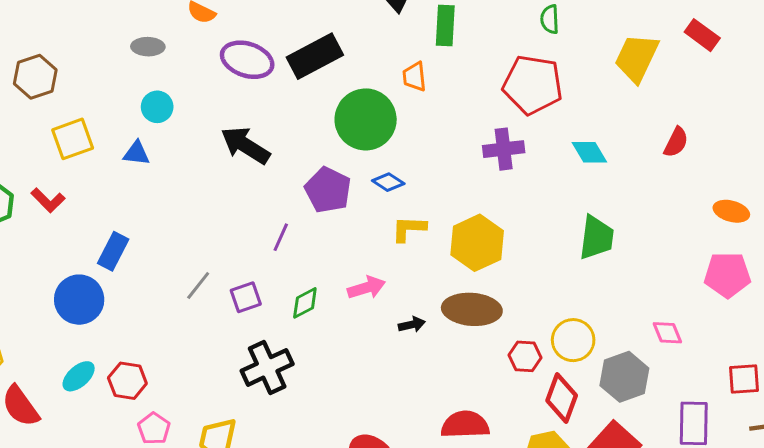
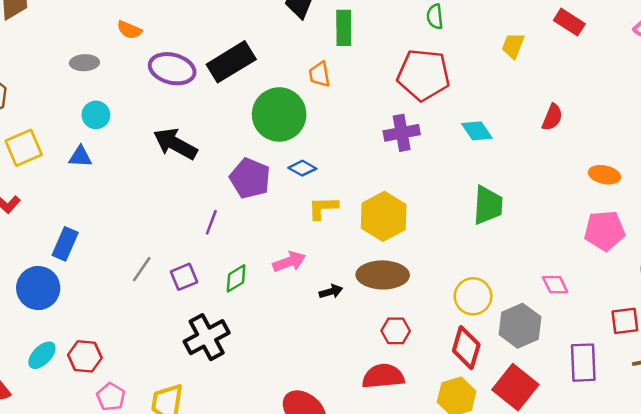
yellow trapezoid: (637, 58) -> (513, 46), size x0.6
red hexagon: (525, 356) -> (396, 331), moved

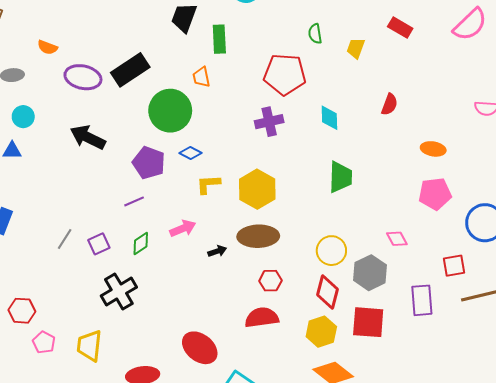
green semicircle: (435, 17) -> (315, 34), moved
cyan diamond: (477, 131) -> (329, 118), turned 35
purple line: (211, 222) -> (134, 201), moved, turned 48
red square: (515, 387) -> (368, 322), turned -32

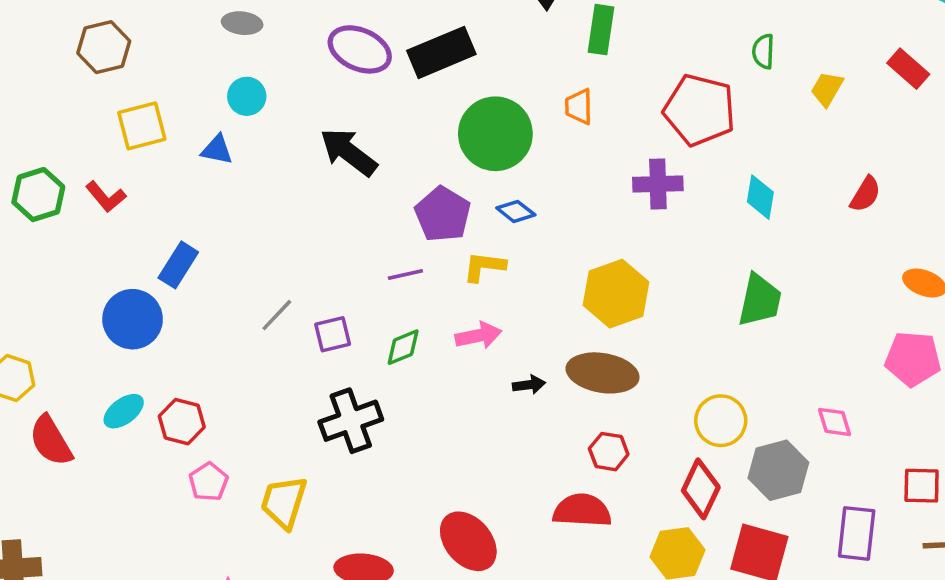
orange trapezoid: (201, 77) -> (579, 107), moved
yellow L-shape: (208, 184) -> (484, 267), moved

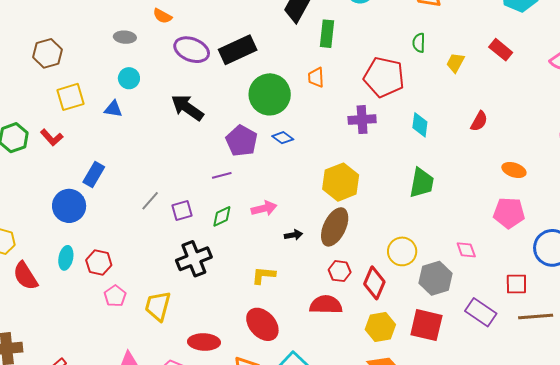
yellow L-shape: (484, 267) -> (264, 275), moved
brown ellipse: (603, 373) -> (335, 227), turned -72
cyan ellipse: (124, 411) -> (66, 258), turned -40
red diamond: (701, 489) -> (374, 283), moved
purple rectangle: (857, 533) -> (481, 312), turned -60

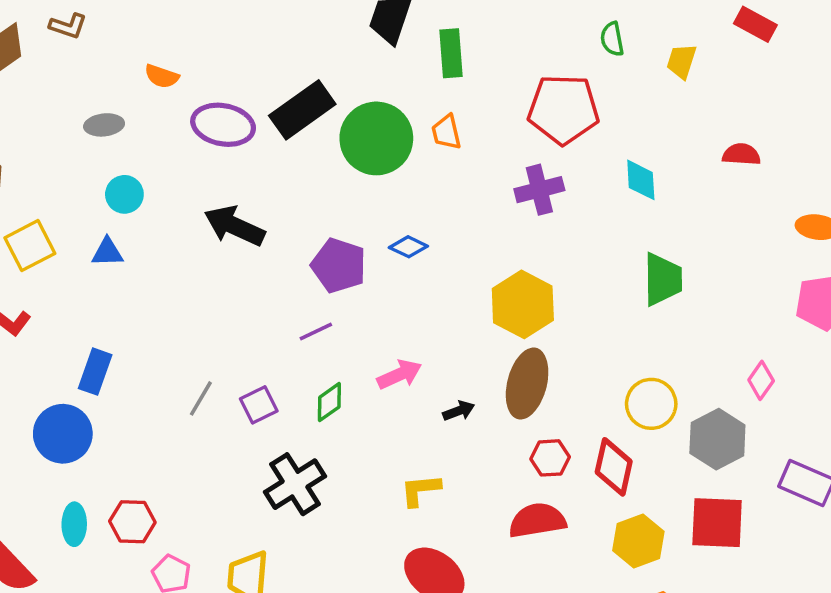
green circle: (270, 94) -> (376, 138), moved
red semicircle: (479, 121) -> (741, 154), turned -105
pink diamond: (466, 250) -> (761, 380), turned 65

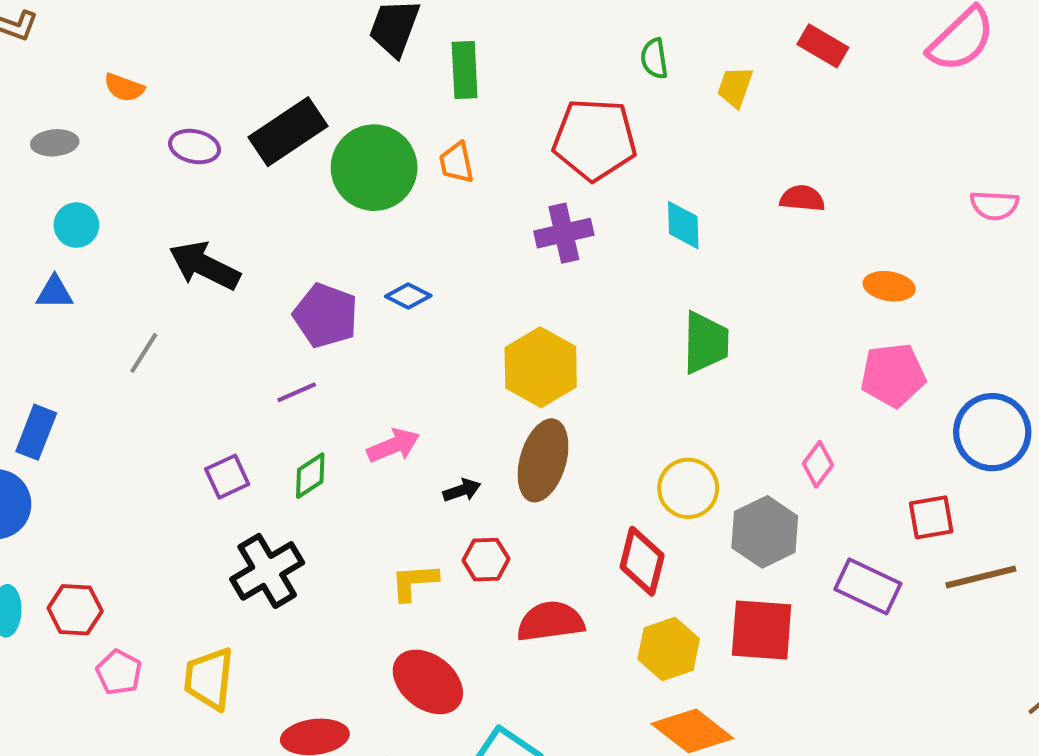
purple ellipse: (223, 125) -> (194, 147), size x0.7
gray line: (201, 398) -> (144, 353), moved
red hexagon: (550, 458) -> (486, 560), moved

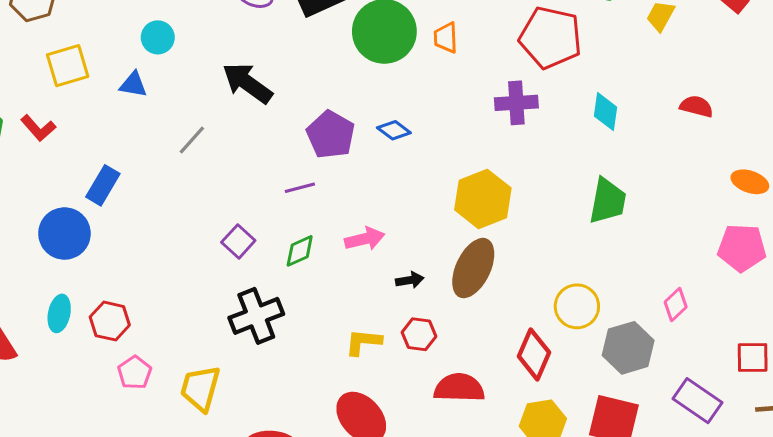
purple square: (227, 477) -> (238, 241), turned -32

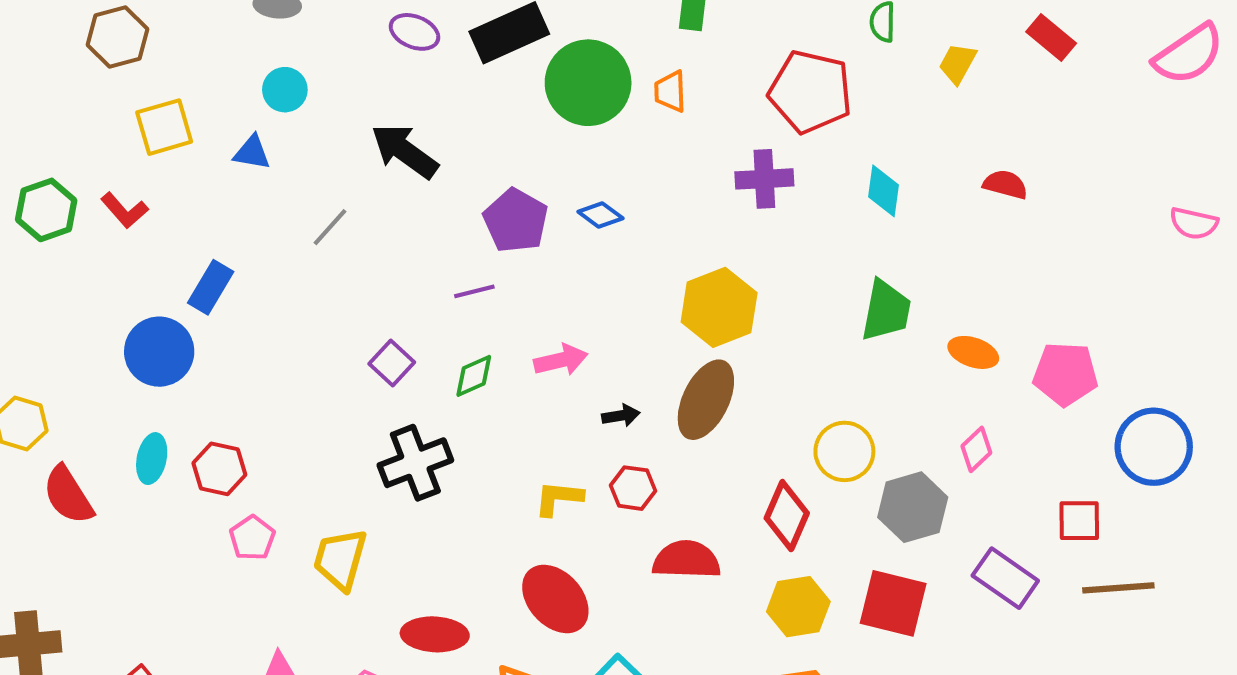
orange ellipse: (750, 182) -> (973, 352), moved

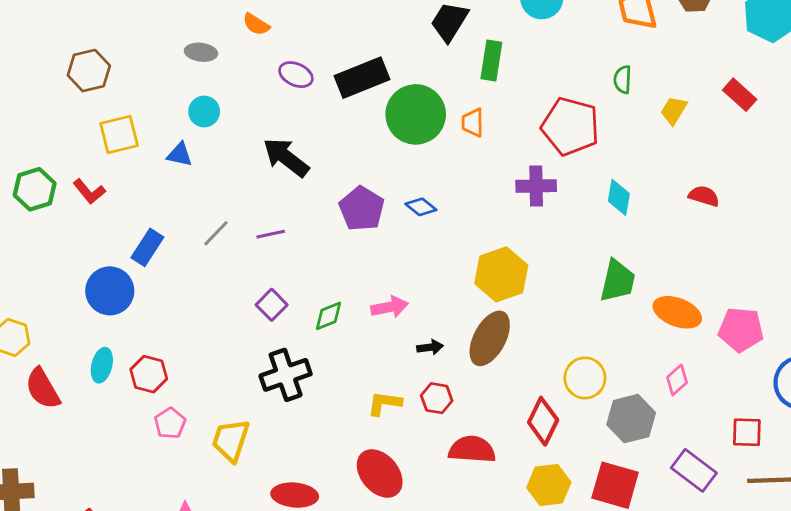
gray line: (330, 227) -> (216, 233), moved
purple line: (474, 291) -> (271, 234), moved
orange ellipse: (973, 352) -> (677, 312), size x1.4

